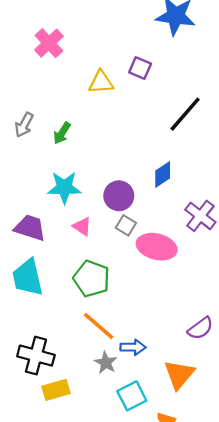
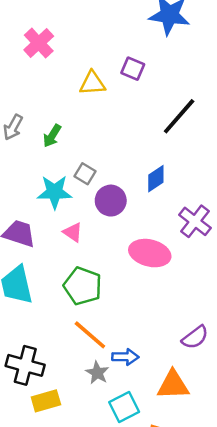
gray square: (126, 225) -> (85, 174), moved
orange triangle: (179, 374) -> (173, 385), turned 48

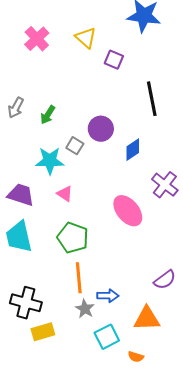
yellow triangle: (92, 83) -> (86, 38), moved, turned 45
black line: (179, 116) -> (152, 99), turned -52
purple circle: (111, 201) -> (101, 129), moved
pink ellipse: (150, 253) -> (128, 211), turned 36
orange line: (90, 335) -> (79, 278), turned 44

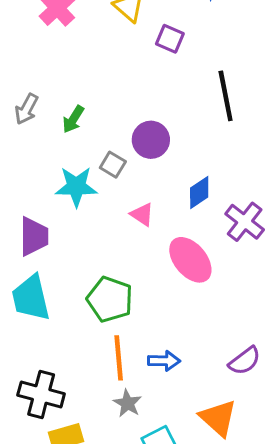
blue diamond: (133, 150) -> (199, 192), moved
pink triangle: (65, 194) -> (142, 214), moved
purple trapezoid: (21, 195) -> (34, 236), turned 72
blue arrow: (108, 296) -> (164, 361), moved
orange triangle: (147, 319) -> (218, 418), turned 44

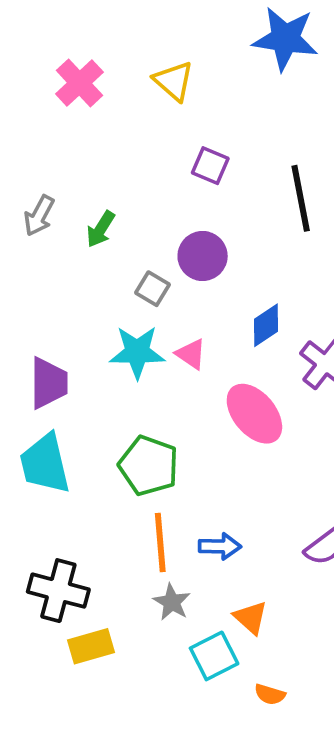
purple square: (170, 39) -> (210, 166), moved
cyan star: (76, 187) -> (137, 352), moved
orange triangle: (218, 418) -> (251, 617), moved, size x0.7

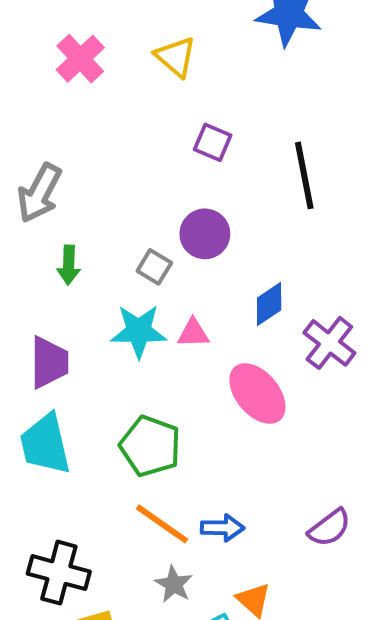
gray arrow: (39, 216) -> (39, 193), size x1.4
green arrow: (101, 229) -> (69, 265), moved, turned -30
pink triangle: (191, 354) -> (193, 333), turned -36
orange line: (160, 542) -> (162, 524), turned -50

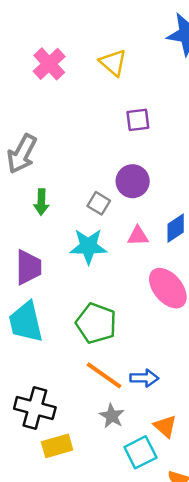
purple square: (213, 142) -> (138, 120), turned -30
pink triangle: (193, 333) -> (138, 236), moved

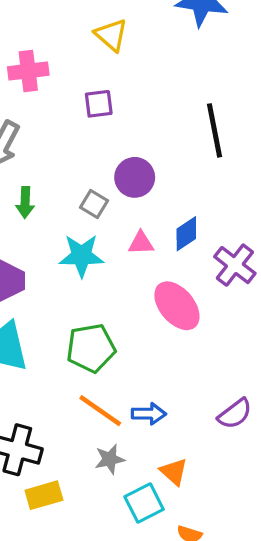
pink cross: (49, 64) -> (28, 71), moved, turned 36
purple square: (138, 120) -> (99, 104), moved
green pentagon: (96, 323) -> (91, 348), turned -30
gray star: (112, 416) -> (110, 459), turned 30

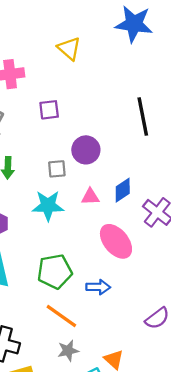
purple square: (99, 104) -> (49, 110), moved
gray square: (94, 204) -> (57, 169), turned -36
blue arrow: (149, 414) -> (98, 287), moved

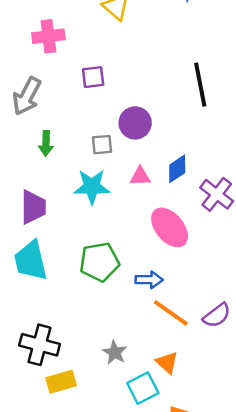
orange line: (61, 316) -> (171, 313), moved
gray star: (68, 351) -> (115, 352), turned -30

